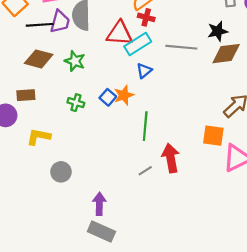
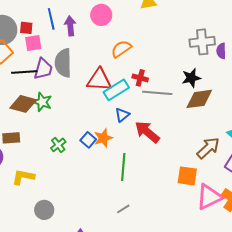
red cross: (146, 17) -> (140, 78), moved
green star: (75, 61) -> (42, 102), moved
green cross: (76, 103) -> (58, 145), turned 35
red arrow: (171, 158) -> (147, 132), moved, turned -40

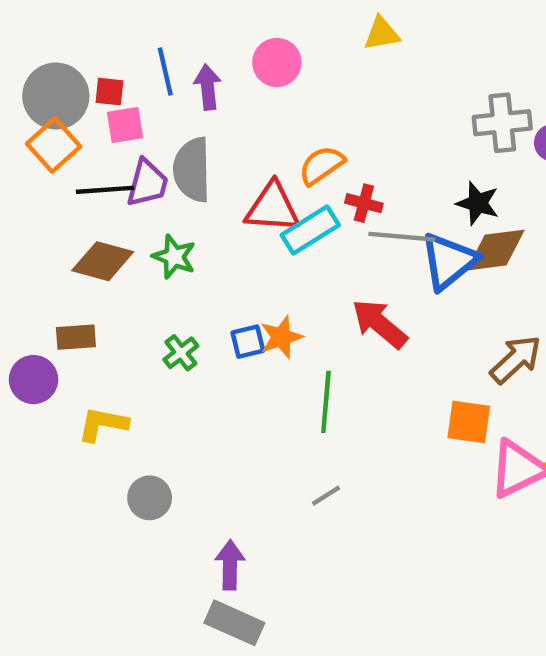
orange semicircle: (121, 49) -> (321, 165), moved
black star: (191, 78) -> (478, 203), turned 30
green star: (42, 102) -> (174, 257), moved
blue triangle: (122, 115) -> (449, 261), moved, size x1.8
blue square: (88, 140) -> (248, 342), turned 35

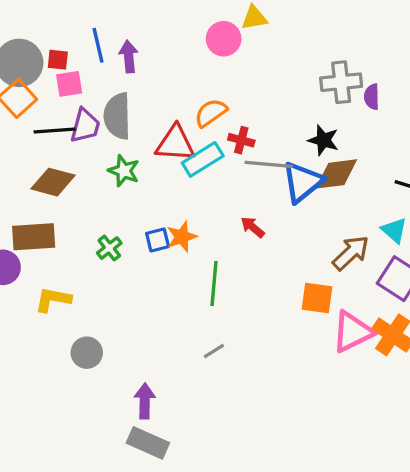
pink circle: (277, 63) -> (224, 39), moved
green star: (174, 257) -> (124, 171), moved
red arrow: (380, 324) -> (253, 227), size x0.6
brown rectangle: (76, 337) -> (34, 237), size x1.5

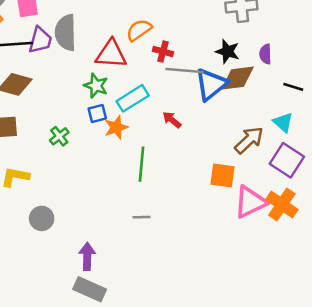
purple semicircle: (372, 97) -> (265, 54), moved
cyan rectangle: (203, 159) -> (133, 98), moved
green star: (124, 171) -> (96, 86), moved
blue square: (158, 240) -> (97, 113), moved
gray line: (214, 351) -> (141, 217), turned 30

